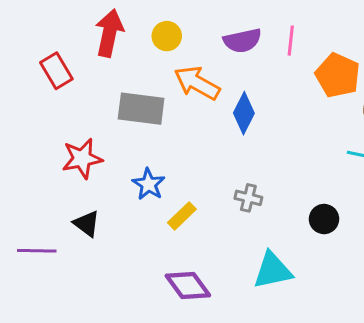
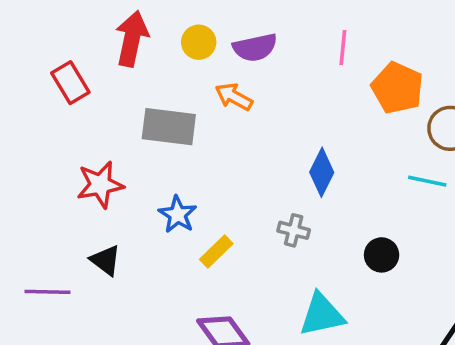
purple semicircle: (242, 41) -> (255, 47), moved
orange arrow: (197, 83) -> (234, 97), size x0.7
blue diamond: (244, 113) -> (322, 172), moved

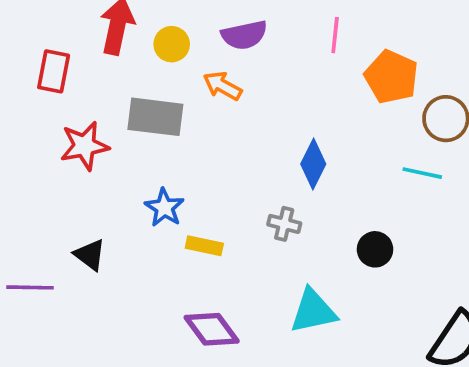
yellow circle: (199, 42) -> (172, 44), moved
red rectangle: (70, 83) -> (54, 71), turned 42
red star: (100, 185) -> (84, 146), moved
yellow rectangle: (216, 251) -> (204, 246), turned 56

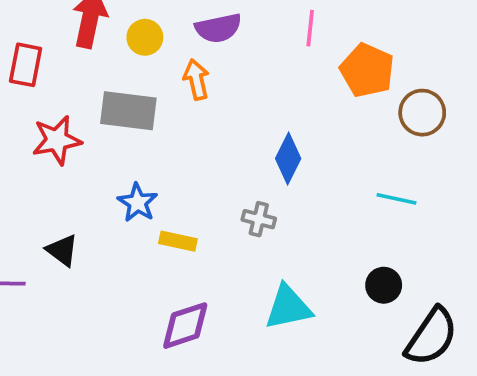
orange arrow: (222, 86) -> (196, 80), turned 48
cyan line: (422, 173) -> (396, 199), moved
black circle: (375, 249) -> (384, 285), moved
purple diamond: (212, 329) -> (185, 326), turned -72

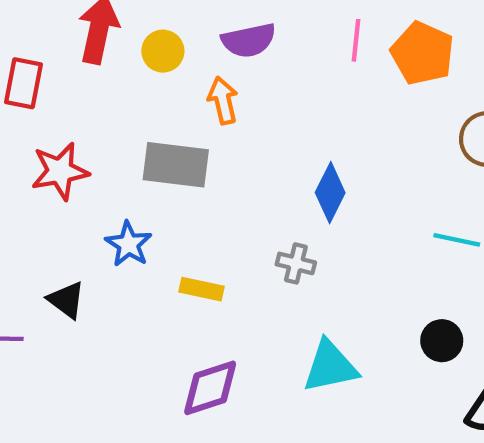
orange pentagon: (367, 70) -> (422, 53), moved
gray rectangle: (128, 111) -> (176, 165), moved
blue star: (138, 203) -> (129, 244), moved

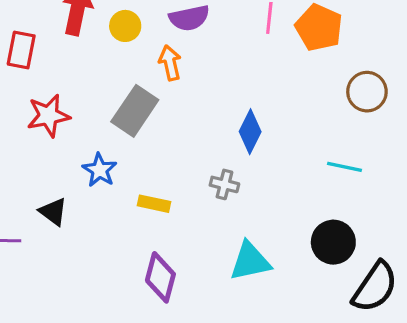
gray rectangle: (176, 165) -> (135, 111), turned -63
black circle: (442, 341) -> (333, 242), size x1.4
purple diamond: (210, 388) -> (160, 277), turned -57

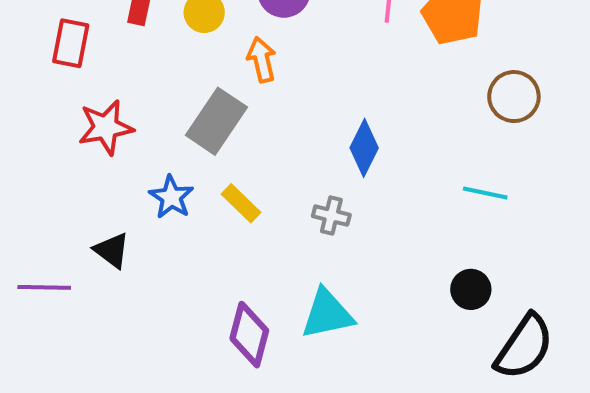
yellow rectangle: (154, 204) -> (241, 203), moved, turned 32
black circle: (333, 242) -> (471, 289), size x0.7
cyan triangle: (250, 261) -> (327, 314), moved

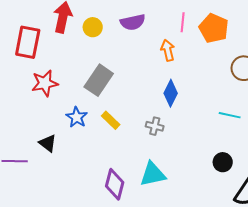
red rectangle: (71, 43) -> (28, 42), size x1.4
orange arrow: (262, 60) -> (168, 50), moved

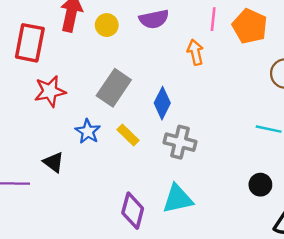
blue diamond: (171, 93) -> (162, 103), moved
gray cross: (155, 126) -> (180, 142), size x1.5

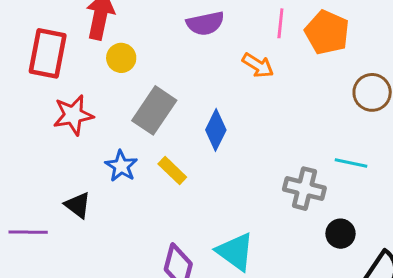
yellow circle: (107, 25) -> (121, 58), moved
orange arrow: (195, 52) -> (258, 65), turned 135
gray cross: (180, 142) -> (304, 189), moved
cyan triangle: (178, 199) -> (235, 252), turned 48

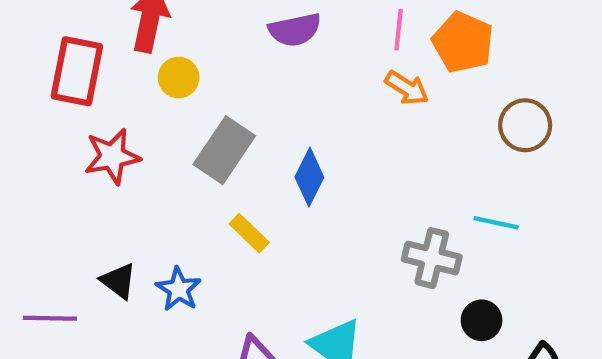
orange arrow: (258, 65) -> (407, 88), moved
blue star: (121, 166) -> (179, 289), moved

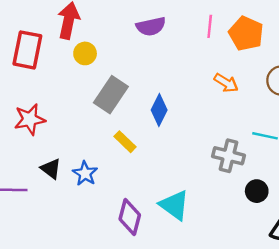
orange arrow: (407, 88) -> (226, 83), moved
red star: (112, 156) -> (30, 119), moved

